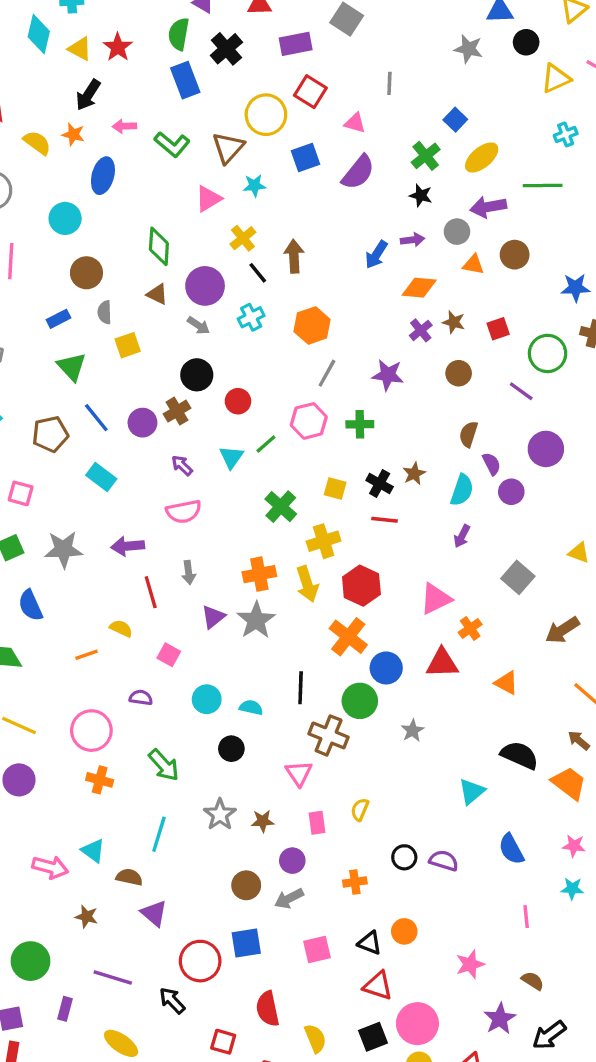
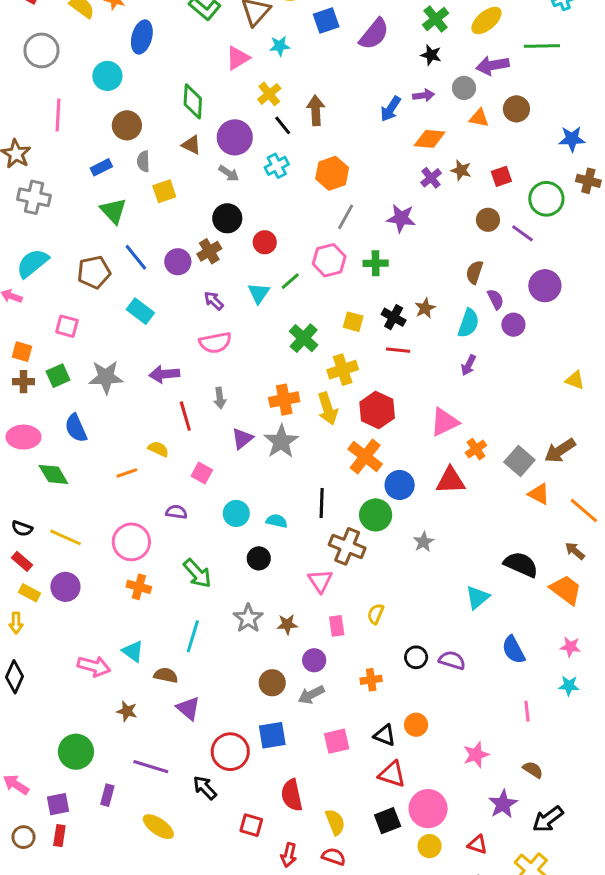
brown circle: (459, 373) -> (488, 220), moved
gray square: (518, 577) -> (519, 461), moved
orange triangle: (506, 683) -> (539, 494), moved

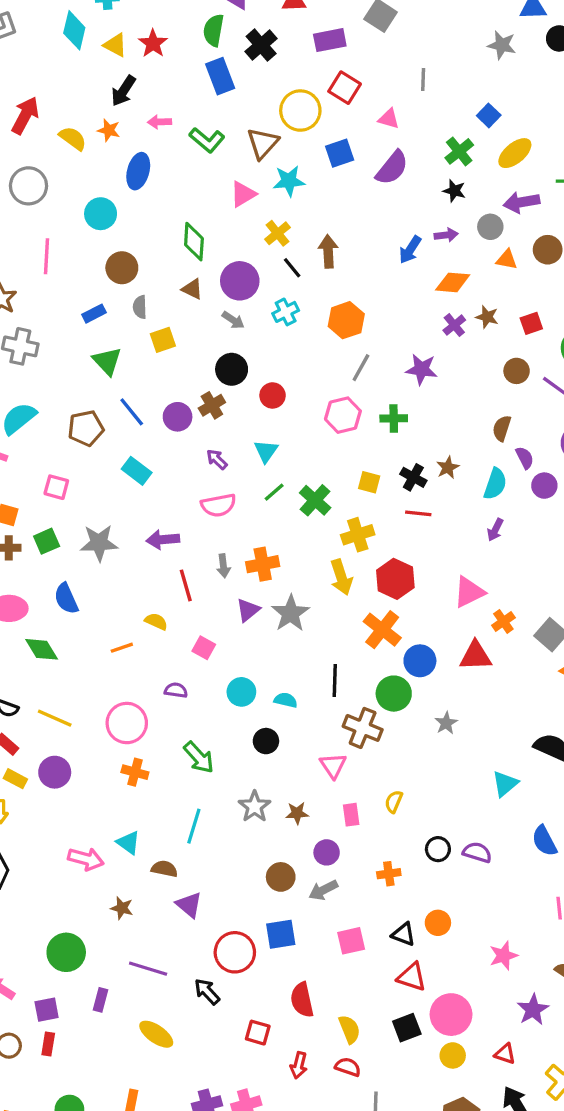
cyan star: (280, 46) -> (289, 181), size x1.4
green line: (290, 281) -> (274, 492), moved
orange cross: (284, 400) -> (263, 564), moved

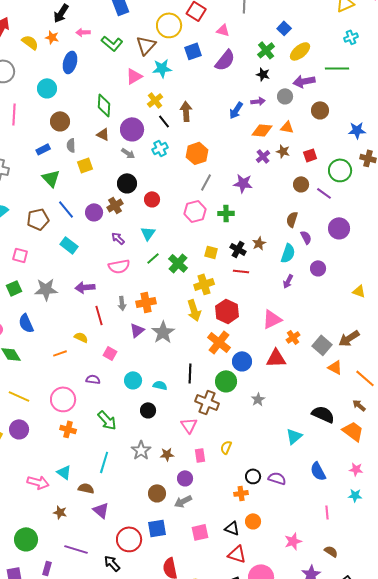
orange triangle: (507, 260) -> (287, 127), moved
purple circle: (544, 486) -> (318, 268), moved
orange cross: (389, 874) -> (241, 493), moved

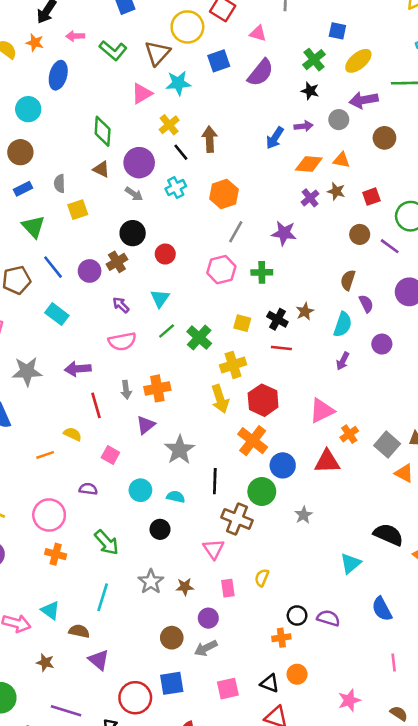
blue square: (284, 28) -> (337, 31), turned -32
brown circle: (60, 121) -> (20, 152), moved
gray star: (163, 332) -> (180, 450), moved

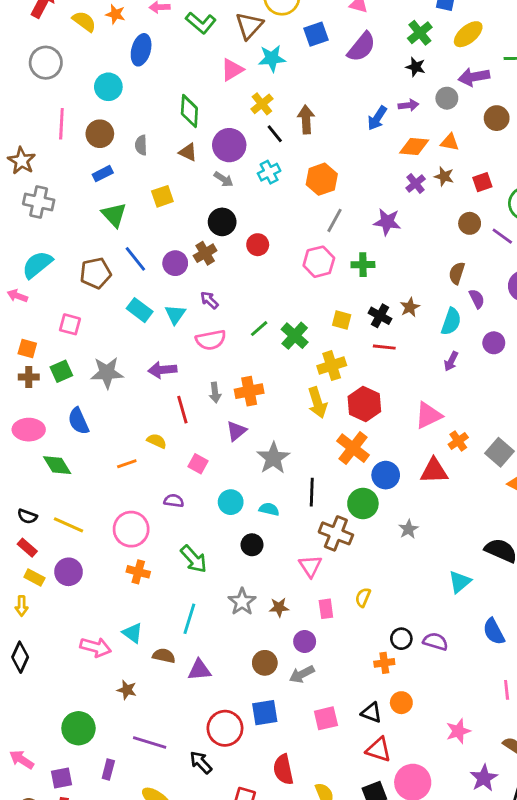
gray semicircle: (60, 184) -> (141, 145), moved
cyan triangle: (160, 298) -> (175, 314), moved
purple triangle: (99, 660) -> (199, 670), moved, turned -45

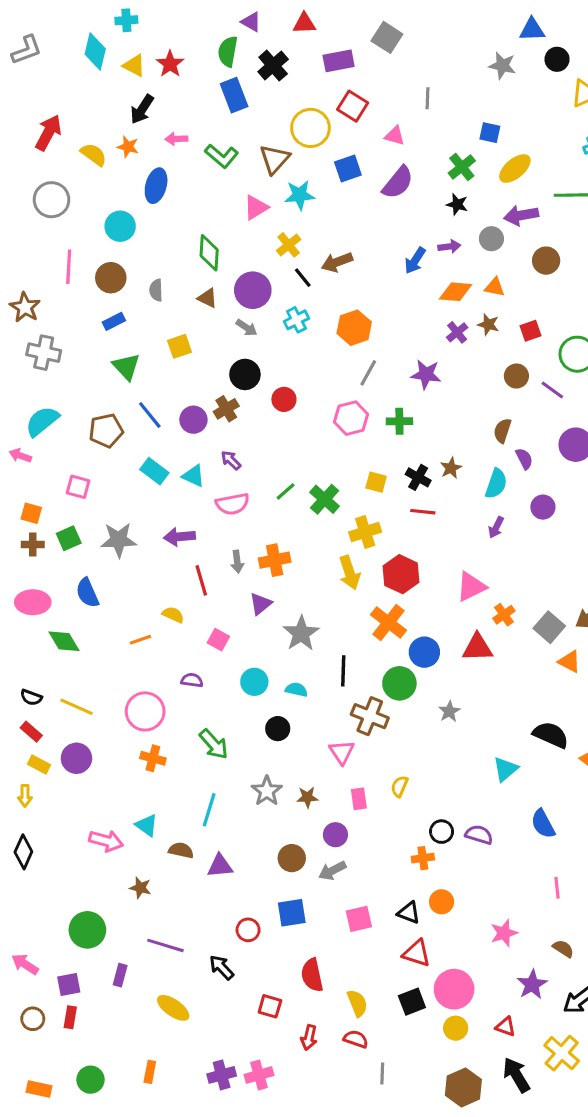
brown arrow: (306, 120) -> (337, 262), turned -108
cyan triangle: (175, 314) -> (193, 476), turned -40
red circle: (225, 728) -> (248, 930), size x0.6

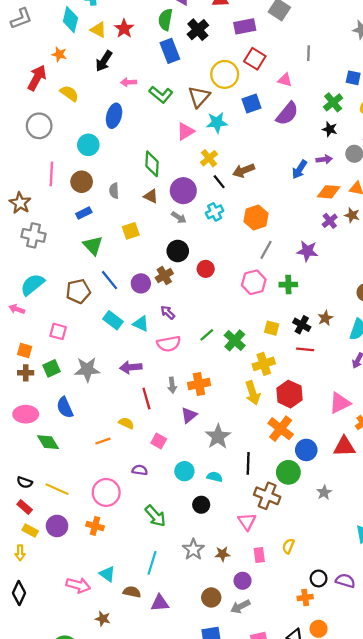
orange star: (128, 147) -> (59, 54), moved
orange cross: (153, 758) -> (95, 526), moved

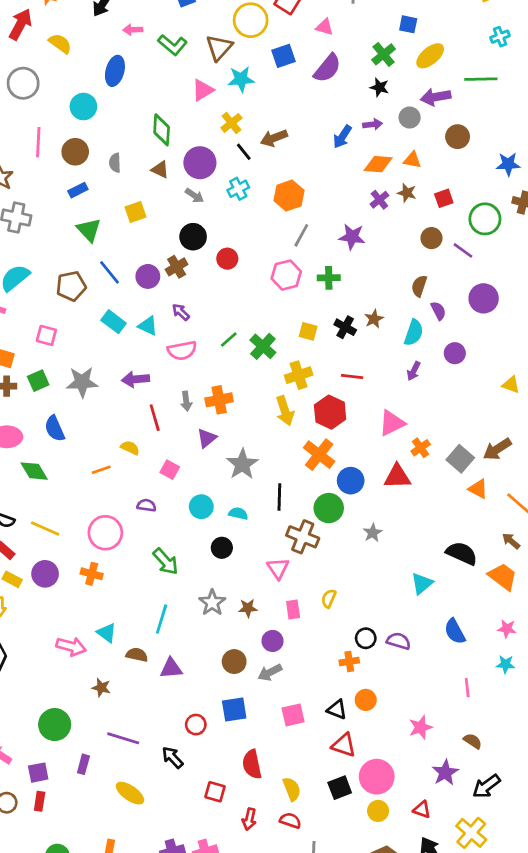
red line: (305, 349) -> (352, 376), moved

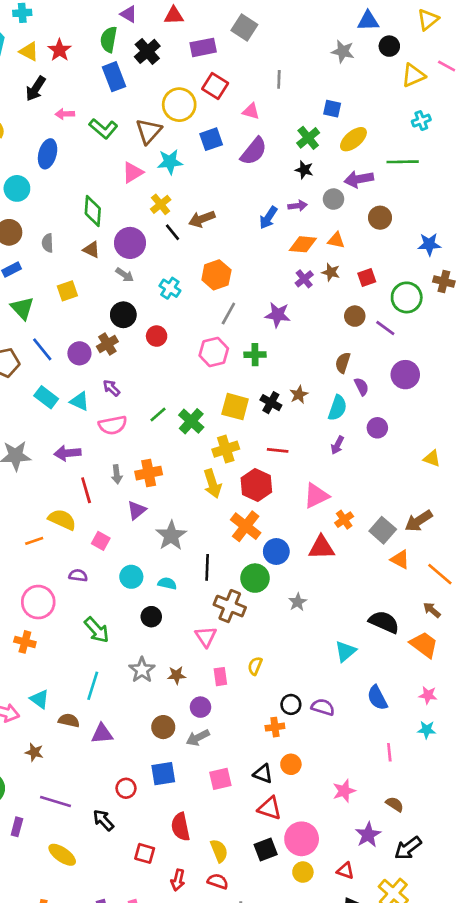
cyan cross: (238, 189) -> (170, 288), moved, turned -30
yellow square: (308, 331) -> (235, 407), size x1.5
yellow semicircle: (130, 448) -> (62, 520), size x1.5

